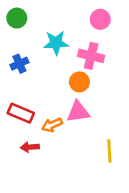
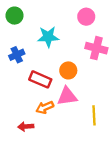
pink cross: (91, 56) -> (96, 48), moved
red rectangle: (21, 113) -> (40, 79), moved
yellow line: (109, 151) -> (94, 115), moved

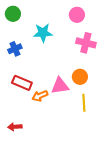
orange circle: (68, 70) -> (80, 77), moved
red rectangle: (40, 79) -> (22, 83), moved
red arrow: (26, 126) -> (15, 127), moved

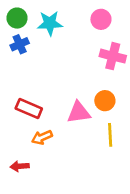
cyan star: (43, 33) -> (50, 23), moved
blue cross: (15, 49) -> (20, 44), moved
orange arrow: (40, 96) -> (42, 137), moved

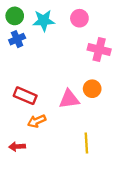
pink circle: (101, 19) -> (79, 18), moved
yellow line: (110, 135) -> (86, 143), moved

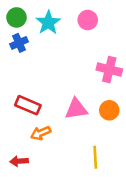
cyan star: (44, 21) -> (48, 23), turned -30
pink cross: (99, 49) -> (109, 70), moved
orange circle: (92, 89) -> (109, 110), moved

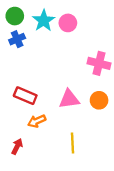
pink circle: (88, 20) -> (68, 23), moved
yellow line: (95, 157) -> (72, 143), moved
red arrow: (19, 161) -> (17, 146), turned 119

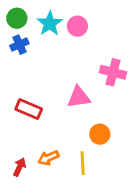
pink triangle: (69, 99) -> (79, 97), moved
orange circle: (99, 100) -> (100, 134), moved
orange arrow: (37, 121) -> (48, 158), moved

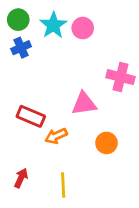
orange arrow: (48, 158) -> (56, 136), moved
yellow line: (83, 163) -> (63, 185), moved

